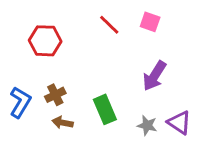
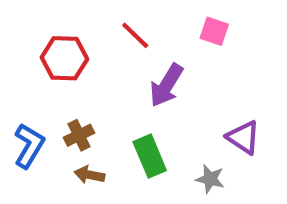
red line: (109, 25) -> (135, 35), moved
purple arrow: (154, 76) -> (166, 85), moved
purple triangle: (179, 123) -> (243, 137), moved

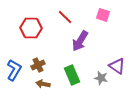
gray star: (210, 179) -> (101, 78), moved

